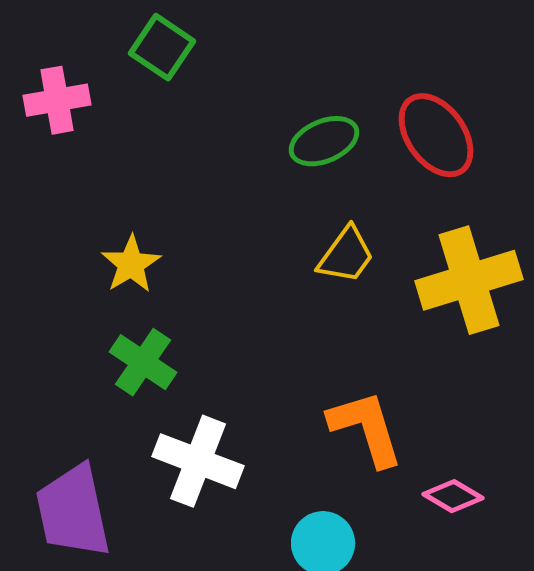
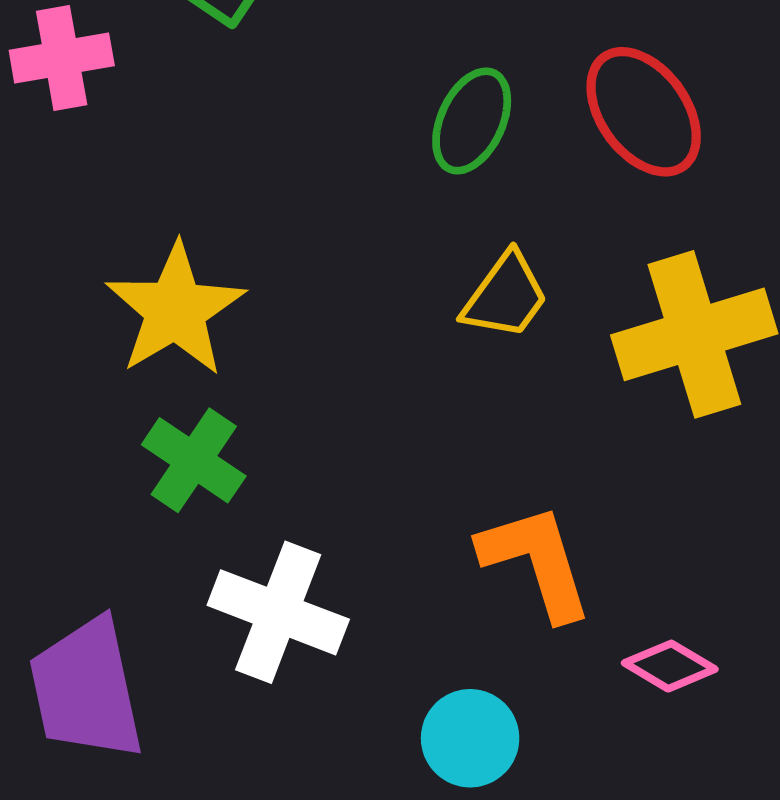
green ellipse: (324, 141) -> (472, 121), turned -42
yellow star: (131, 264) -> (175, 310), size x1.5

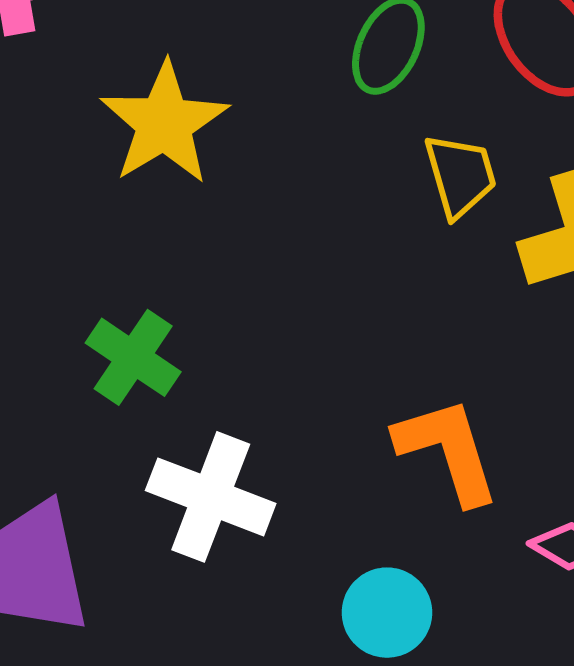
yellow trapezoid: (505, 296) -> (460, 175), moved, turned -52
yellow star: (175, 310) -> (164, 123), moved

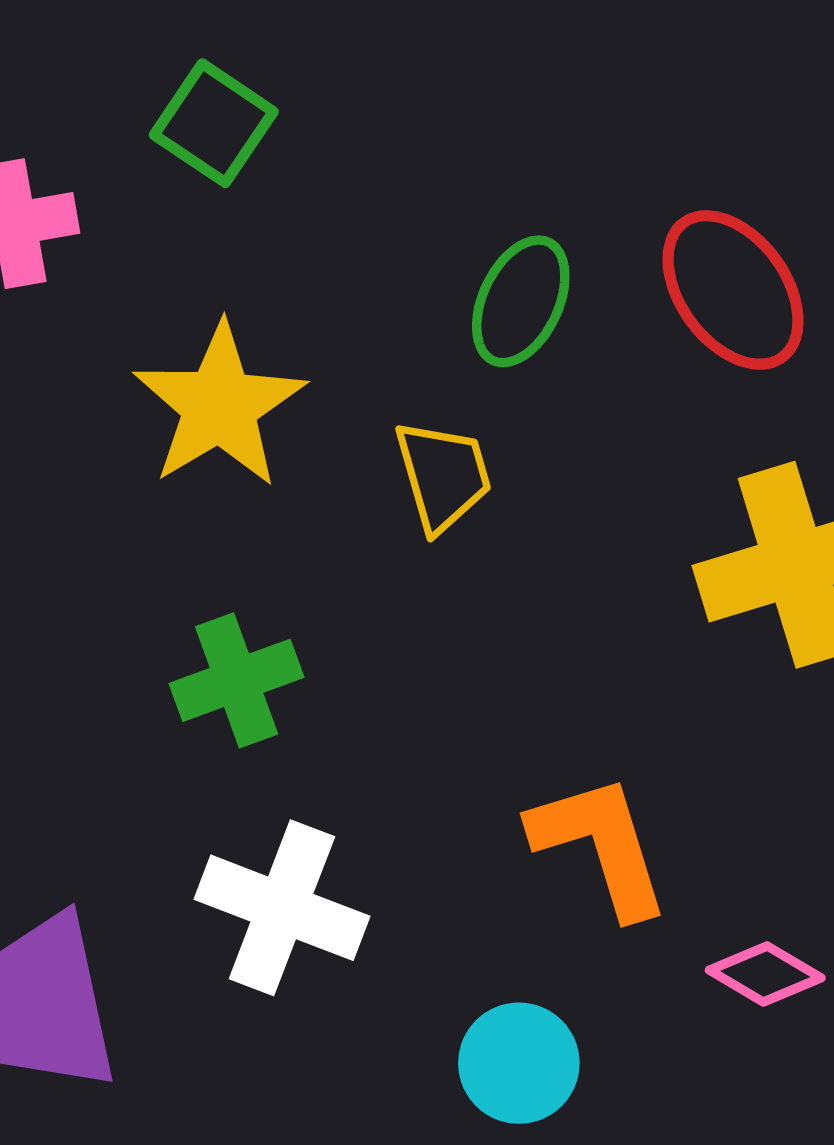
yellow trapezoid: (460, 175) -> (443, 476), moved
green cross: (133, 357) -> (237, 680), moved, turned 36

